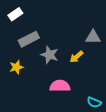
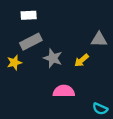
white rectangle: (15, 14) -> (29, 15), moved, turned 32
yellow star: (16, 67) -> (14, 63), moved

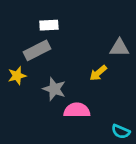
white rectangle: (29, 15) -> (49, 25), moved
gray star: (53, 58) -> (54, 89), moved

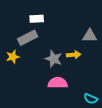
yellow arrow: (98, 73) -> (74, 55), turned -144
gray star: (54, 89) -> (54, 59), moved

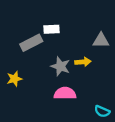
white rectangle: (37, 19) -> (51, 29), moved
yellow star: (13, 57) -> (14, 79), moved

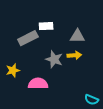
gray triangle: (101, 40) -> (77, 36), moved
pink semicircle: (65, 93) -> (38, 84), moved

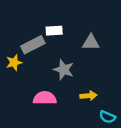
yellow arrow: (74, 55) -> (88, 96), moved
yellow star: (13, 70) -> (14, 63), moved

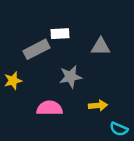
yellow star: (14, 63) -> (13, 81), moved
gray star: (64, 70) -> (70, 77), turned -30

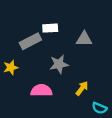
yellow arrow: (98, 105) -> (82, 88), turned -48

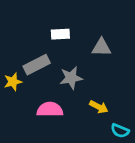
gray rectangle: (30, 41) -> (37, 65), moved
yellow arrow: (82, 88) -> (99, 107), turned 80

